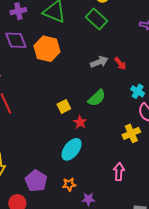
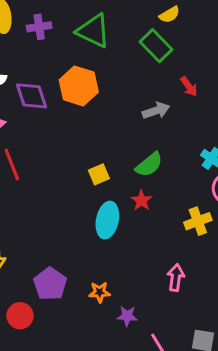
purple diamond: (16, 40) -> (32, 96), moved
red arrow: (120, 64) -> (189, 86), moved
red star: (80, 122) -> (141, 200), moved
cyan ellipse: (72, 149) -> (107, 220), moved, turned -30

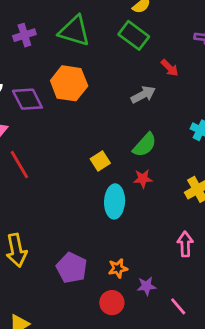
red star: (141, 200) -> (143, 179), turned -30
red circle: (20, 316) -> (112, 303), moved

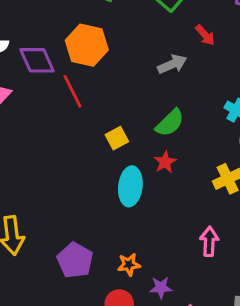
red line: (19, 165) -> (73, 91), moved
red star: (143, 179) -> (165, 162), turned -30

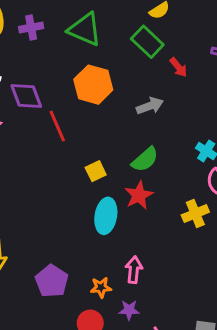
red arrow: (205, 35) -> (178, 67), moved
orange hexagon: (87, 45) -> (93, 85), moved
red star: (165, 162) -> (139, 195), size x1.4
pink arrow: (209, 241) -> (134, 270), moved

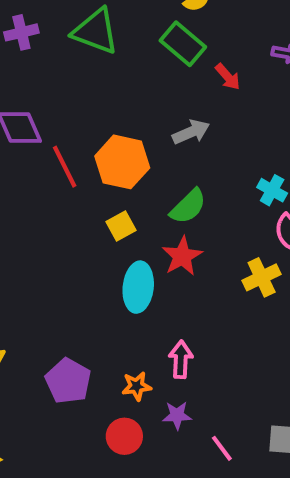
orange hexagon: (93, 85) -> (122, 162), moved

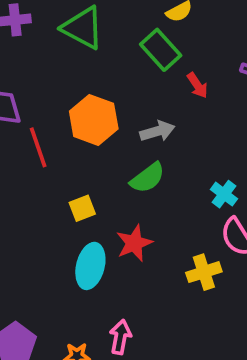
orange hexagon: (122, 162) -> (94, 120), moved
green semicircle: (188, 206) -> (148, 178), moved

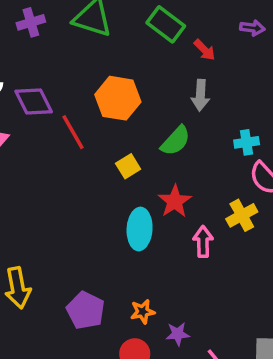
gray arrow: (157, 131) -> (200, 95), moved, turned 120
cyan cross: (224, 194) -> (247, 142), turned -35
yellow square: (82, 208) -> (128, 166), moved
pink arrow: (120, 337) -> (203, 242), moved

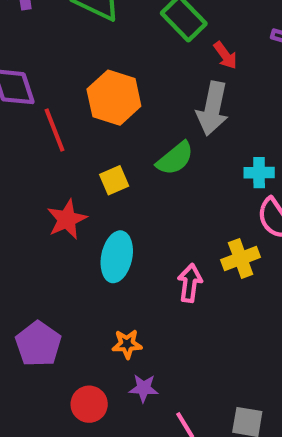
gray arrow: (200, 95) -> (213, 109), size x1.4
red star: (175, 201) -> (67, 219), moved
orange star: (143, 312) -> (127, 344), moved

